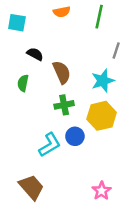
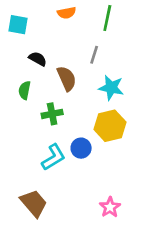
gray line: (116, 50) -> (94, 55), moved
cyan star: (103, 81) -> (111, 88), turned 30
green cross: (64, 105) -> (52, 114), moved

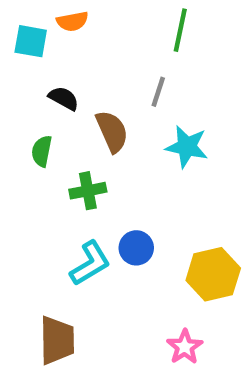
orange semicircle: (67, 13) -> (72, 21), moved
yellow hexagon: (110, 126) -> (213, 274), moved
brown trapezoid: (34, 203) -> (57, 340), turned 40

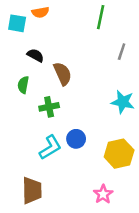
gray line: (158, 92) -> (122, 52), moved
cyan star: (187, 147) -> (123, 102), moved

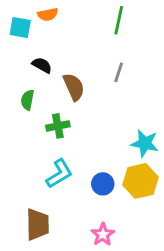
gray line: (122, 52) -> (119, 72), moved
cyan star: (123, 102) -> (145, 143), moved
blue circle: (76, 139) -> (103, 184), moved
pink star: (103, 194) -> (103, 235), moved

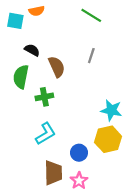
green line: (119, 20) -> (91, 15), turned -70
green semicircle: (27, 100) -> (21, 77), size x1.5
blue circle: (103, 184) -> (79, 153), moved
brown trapezoid: (38, 224) -> (53, 173), moved

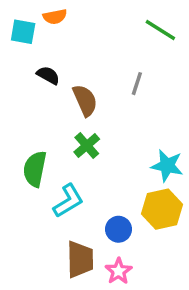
green line: (91, 15) -> (160, 30), moved
green semicircle: (21, 77) -> (35, 169), moved
green cross: (44, 97) -> (87, 146), moved, turned -30

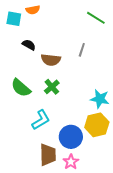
brown semicircle: (85, 100) -> (51, 60), turned 120
green semicircle: (35, 169) -> (21, 88), moved, turned -60
blue circle: (119, 229) -> (71, 137), size x1.5

